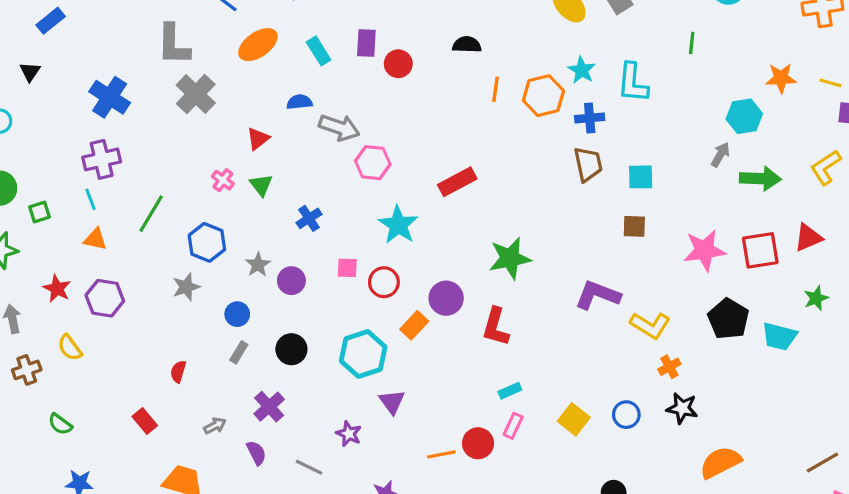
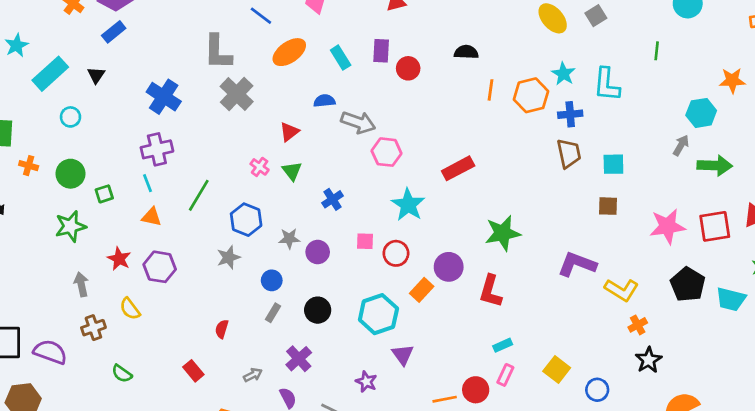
gray star: (258, 265) -> (289, 238), turned 30
black star: (682, 408) -> (649, 360), turned 30
blue circle: (626, 415) -> (597, 390), moved

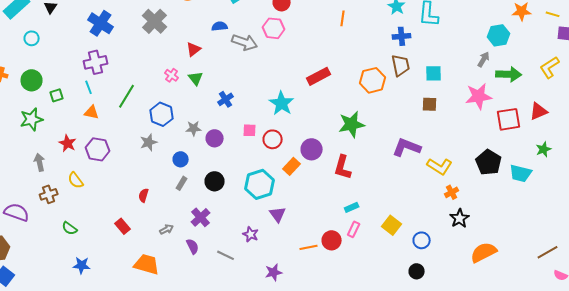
orange hexagon: (531, 95) -> (373, 80), moved
pink hexagon: (387, 152) -> (274, 28), moved
pink star: (667, 226) -> (479, 96), moved

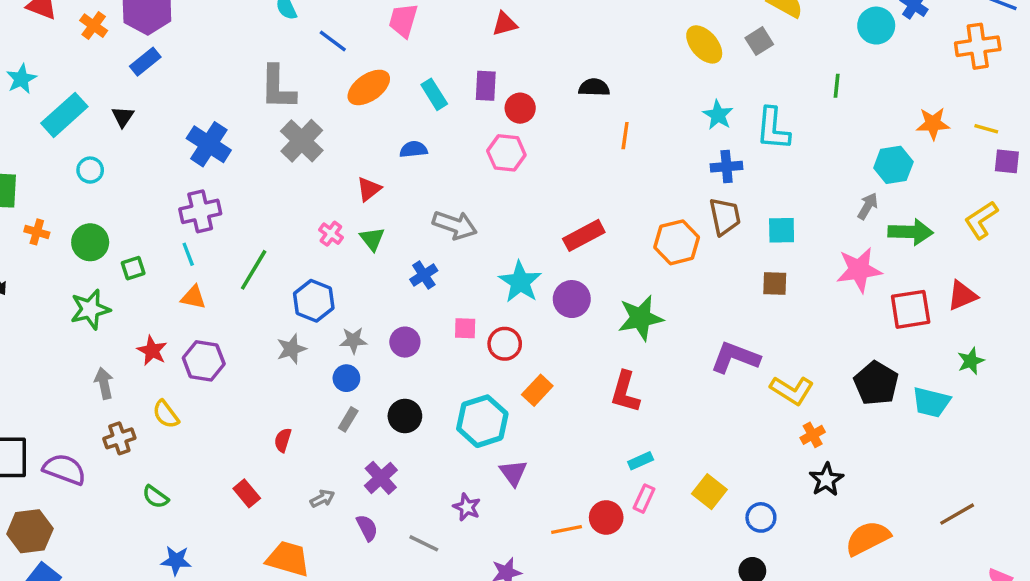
gray arrow: (245, 42) -> (455, 225), moved
gray star: (194, 128) -> (353, 340), moved
purple circle: (312, 149) -> (572, 299), moved
brown line: (548, 252) -> (957, 514), moved

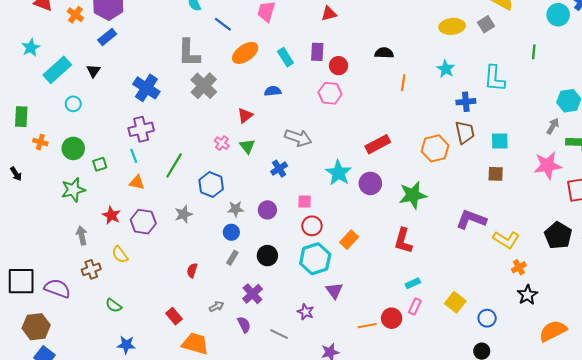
yellow ellipse: (704, 44) -> (452, 26), turned -55
cyan star: (718, 115) -> (446, 69), moved
red circle: (505, 344) -> (312, 226), moved
gray star: (291, 349) -> (184, 214), moved
red rectangle: (247, 493) -> (174, 316), moved

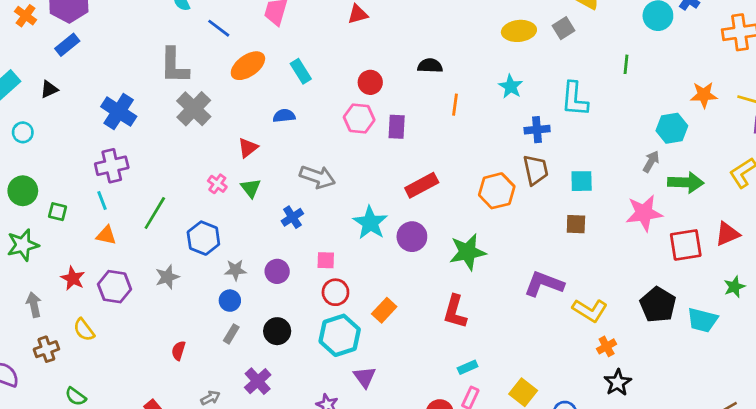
purple rectangle: (317, 52) -> (397, 127), moved
black triangle: (93, 71) -> (49, 89), turned 32
green square: (100, 164) -> (58, 212), turned 32

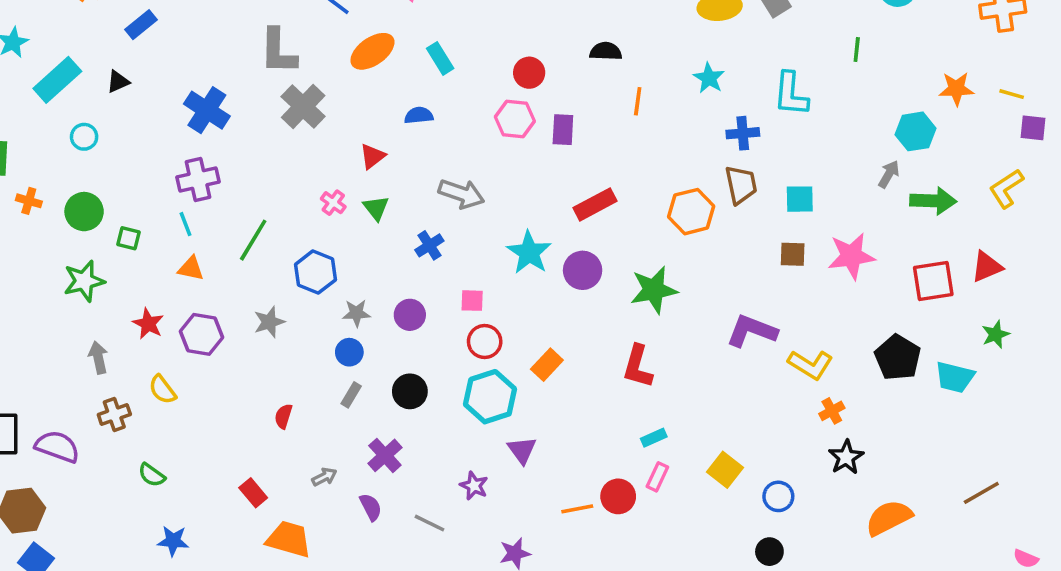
pink star: (644, 213) -> (851, 256), moved

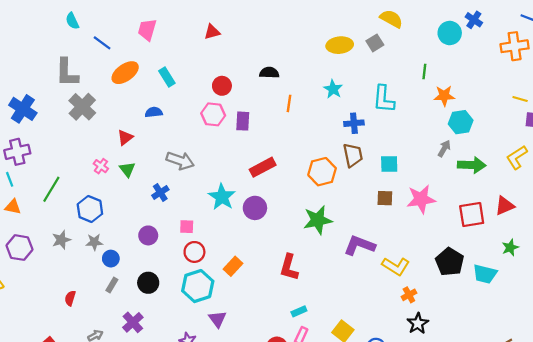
orange star: (956, 89) -> (444, 96), moved
green star: (654, 290) -> (318, 220), moved
gray star: (356, 313) -> (94, 242), moved

